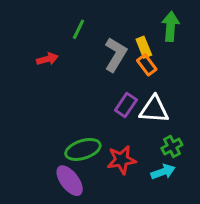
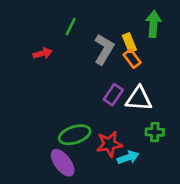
green cross: (172, 147) -> (155, 132), turned 30
cyan arrow: (163, 172) -> (128, 157), moved

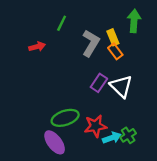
white triangle: (139, 99) -> (121, 86), turned 40
green cross: (155, 132) -> (128, 135), moved, turned -35

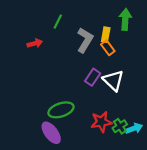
yellow rectangle: (113, 37) -> (106, 35), turned 32
red star: (95, 126) -> (101, 122), moved
cyan arrow: (112, 138) -> (134, 128), moved

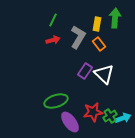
yellow rectangle: (106, 35) -> (97, 24), moved
red arrow: (35, 43) -> (53, 40), moved
purple ellipse: (51, 133) -> (70, 122), moved

